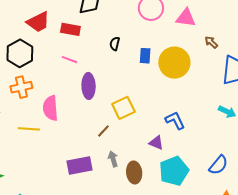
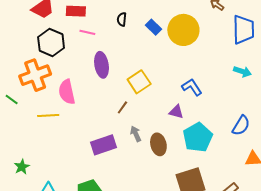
black hexagon: (20, 53) -> (51, 42), moved
blue rectangle: (145, 56) -> (154, 27), turned -42
pink line: (70, 60) -> (87, 32), moved
orange cross: (21, 87) -> (35, 75), size x1.4

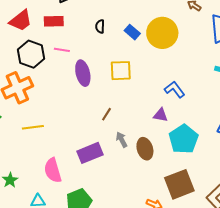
pink line: (87, 32) -> (62, 50), moved
yellow square: (139, 82) -> (121, 71), moved, turned 35
pink semicircle: (67, 92) -> (53, 170), moved

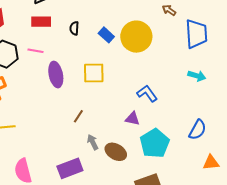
red rectangle: (54, 21) -> (41, 22), moved
brown ellipse: (145, 149) -> (116, 152), turned -45
purple rectangle: (90, 153) -> (70, 168), moved

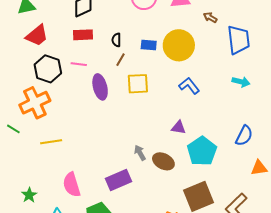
blue rectangle: (106, 35) -> (149, 45), turned -35
blue L-shape: (147, 93) -> (189, 86), moved
brown line: (78, 116) -> (121, 60), moved

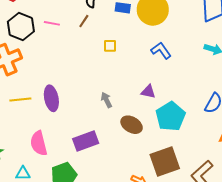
brown line: (121, 60) -> (84, 21), moved
yellow square: (138, 84) -> (110, 46), size x0.6
purple ellipse: (100, 87) -> (51, 98), moved
gray arrow: (140, 153) -> (106, 100), moved

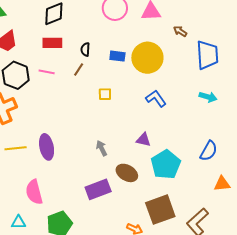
purple rectangle: (86, 141) -> (98, 189), moved

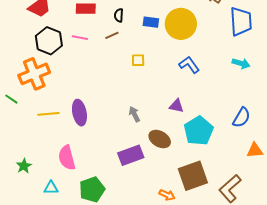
brown line: (79, 70) -> (112, 35), turned 32

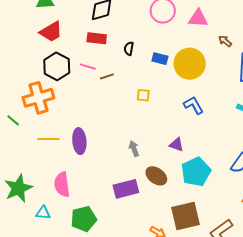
brown line: (112, 35) -> (107, 76), moved
green star: (24, 166) -> (18, 188), size x1.8

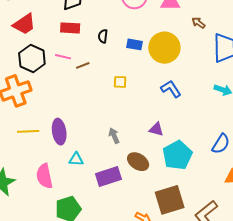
cyan triangle: (43, 213) -> (76, 159), moved

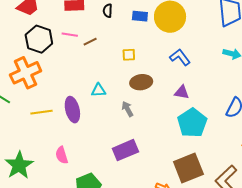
purple triangle: (156, 129) -> (182, 92), moved
cyan triangle: (76, 159) -> (99, 90), moved
brown ellipse: (138, 162) -> (141, 82), moved, turned -35
pink semicircle: (44, 176) -> (62, 155), size x0.7

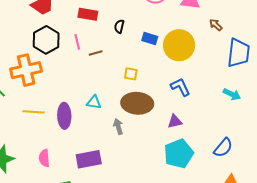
pink line: (70, 35) -> (77, 42), turned 56
brown ellipse: (141, 82) -> (137, 103), size x1.4
purple triangle: (182, 92) -> (175, 122), turned -35
purple rectangle: (125, 150) -> (89, 159), moved

